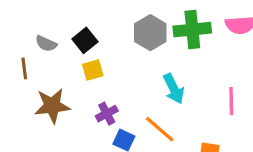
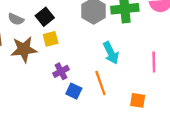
brown star: (52, 106) -> (24, 49), moved
orange line: (160, 129) -> (100, 83), turned 30

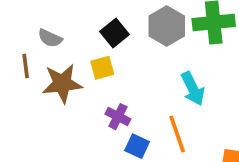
black square: (45, 17) -> (114, 33), moved
purple cross: (61, 71) -> (118, 117), turned -35

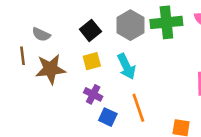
yellow square: (102, 68) -> (92, 61), moved
cyan arrow: (193, 89) -> (126, 66), moved

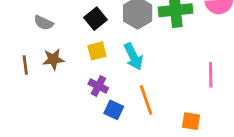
brown line: (22, 56) -> (25, 65), moved
brown star: (50, 69) -> (53, 59), size x0.7

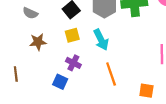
brown line: (25, 65) -> (16, 74), moved
blue square: (114, 110) -> (60, 82), moved

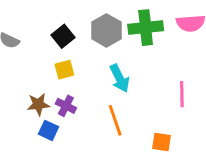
cyan arrow: (101, 40) -> (120, 78), moved
brown star: (38, 42) -> (38, 104), moved

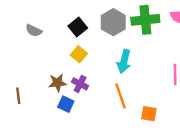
yellow square: (64, 70) -> (79, 54), turned -35
cyan arrow: (120, 78) -> (124, 61), turned 40
orange square: (162, 142) -> (149, 114), moved

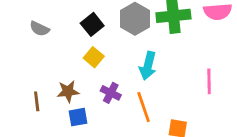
purple cross: (80, 84) -> (111, 93), moved
brown line: (18, 96) -> (37, 101), moved
blue square: (66, 104) -> (78, 117), turned -35

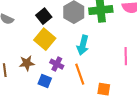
yellow square: (94, 57) -> (45, 39), size x1.5
blue square: (78, 117) -> (45, 81), moved, turned 32

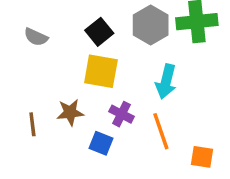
yellow square: (45, 39) -> (101, 71), turned -30

